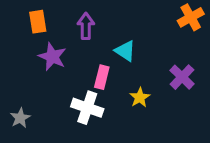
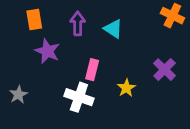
orange cross: (191, 17) -> (172, 16), turned -35
cyan triangle: (125, 51) -> (113, 29), moved
gray star: (20, 118) -> (18, 95), moved

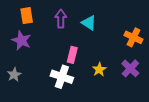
orange cross: (172, 16) -> (133, 37), moved
purple star: (47, 51) -> (21, 40), moved
purple cross: (165, 70) -> (130, 68), moved

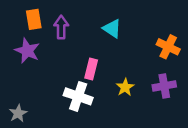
purple arrow: (61, 19) -> (61, 27), moved
purple cross: (130, 68) -> (164, 86), turned 36
gray star: (14, 75) -> (18, 113), moved

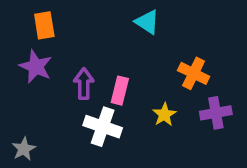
purple arrow: (61, 27) -> (84, 84), moved
cyan triangle: (112, 29) -> (147, 22), moved
orange cross: (168, 47) -> (194, 73), moved

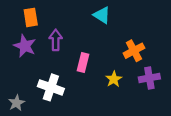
orange cross: (194, 73) -> (134, 51), turned 36
purple arrow: (84, 84) -> (56, 40), moved
white cross: (103, 127) -> (51, 87), moved

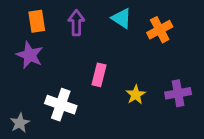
purple arrow: (56, 40) -> (76, 23), moved
orange cross: (134, 51) -> (160, 30), moved

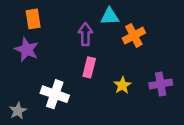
cyan triangle: (122, 18) -> (110, 16), turned -36
purple arrow: (76, 23) -> (85, 34), moved
orange cross: (160, 30) -> (134, 35), moved

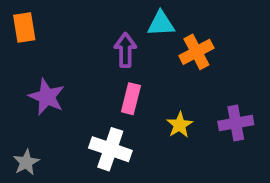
orange rectangle: (33, 19) -> (24, 28), moved
purple star: (27, 50) -> (47, 97), moved
white cross: (55, 94) -> (110, 149), moved

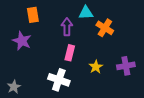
orange rectangle: (24, 28) -> (33, 15), moved
orange cross: (196, 52) -> (105, 28), turned -30
purple star: (47, 97) -> (22, 41), moved

